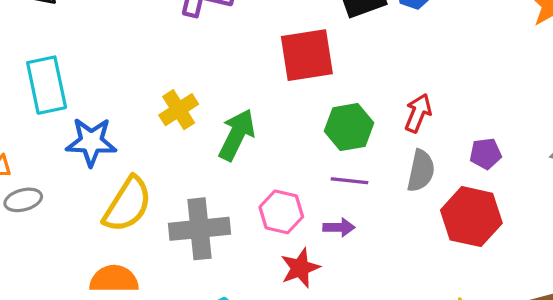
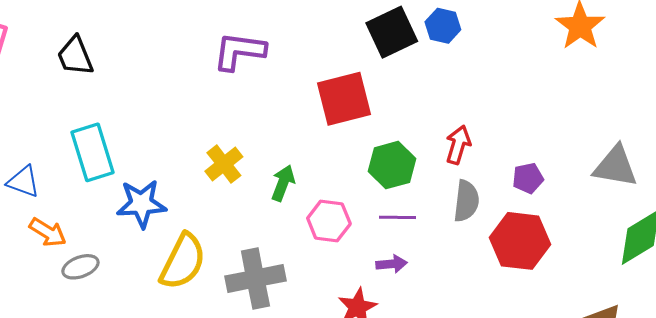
green arrow: (237, 135) -> (283, 183), size x0.7
pink hexagon: (281, 212) -> (329, 221), moved

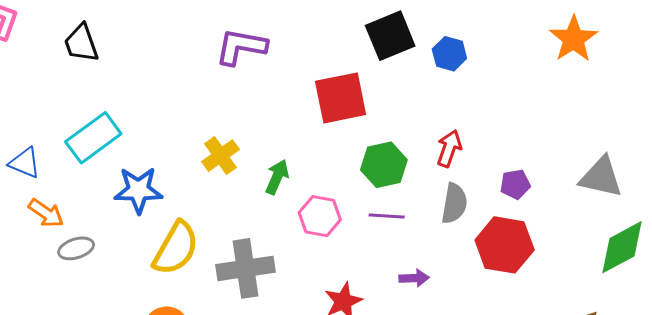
blue hexagon: (443, 26) -> (449, 54), moved
cyan rectangle: (92, 152) -> (93, 138), turned 68
purple arrow: (392, 264) -> (414, 278), moved

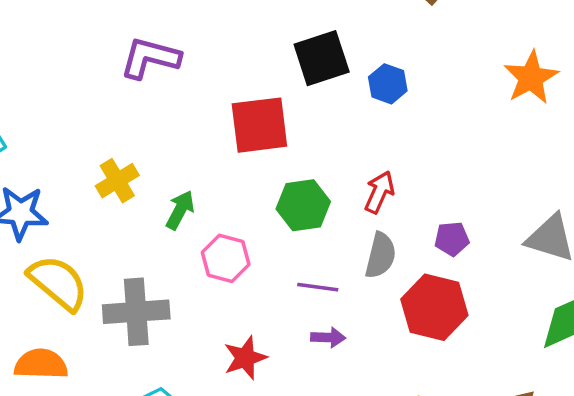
purple line: (387, 216) -> (318, 287), moved
yellow semicircle: (176, 248) -> (58, 283), turned -84

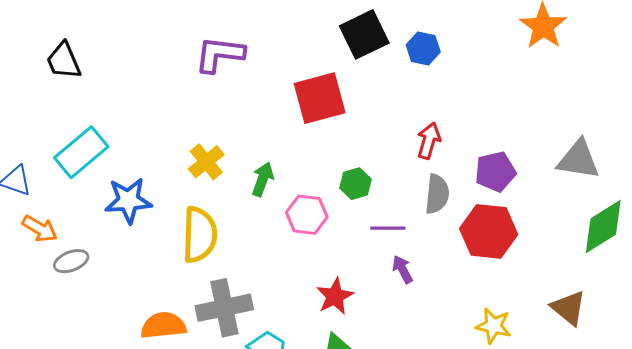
green hexagon: (303, 205) -> (356, 184), moved, size x0.7
purple pentagon: (452, 239) -> (495, 172), size x1.4
yellow semicircle: (58, 283) -> (200, 235), moved, turned 60
gray cross: (136, 312) -> (224, 308), moved
purple arrow: (328, 337) -> (402, 269), turned -112

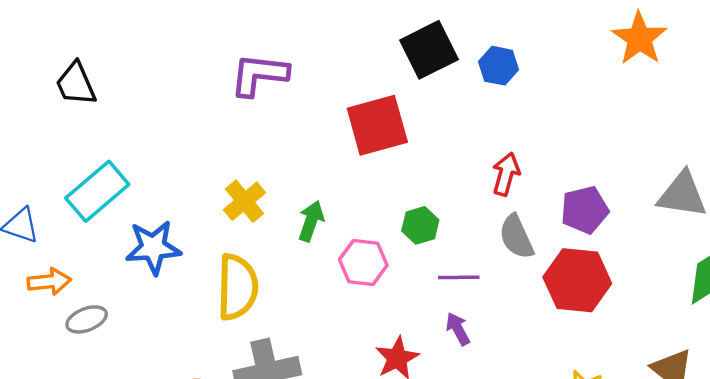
gray semicircle: (437, 194) -> (516, 237), turned 150
orange arrow: (40, 229) -> (49, 282), turned -36
purple arrow: (402, 269) -> (458, 329), moved

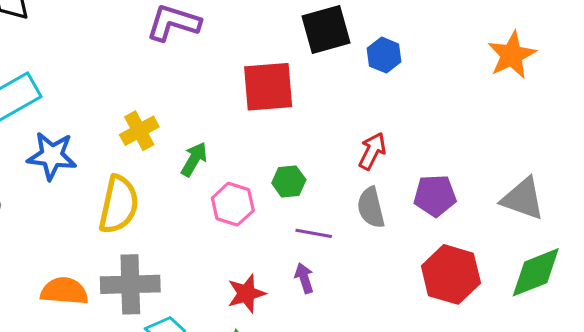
red hexagon: (577, 280) -> (451, 274), moved

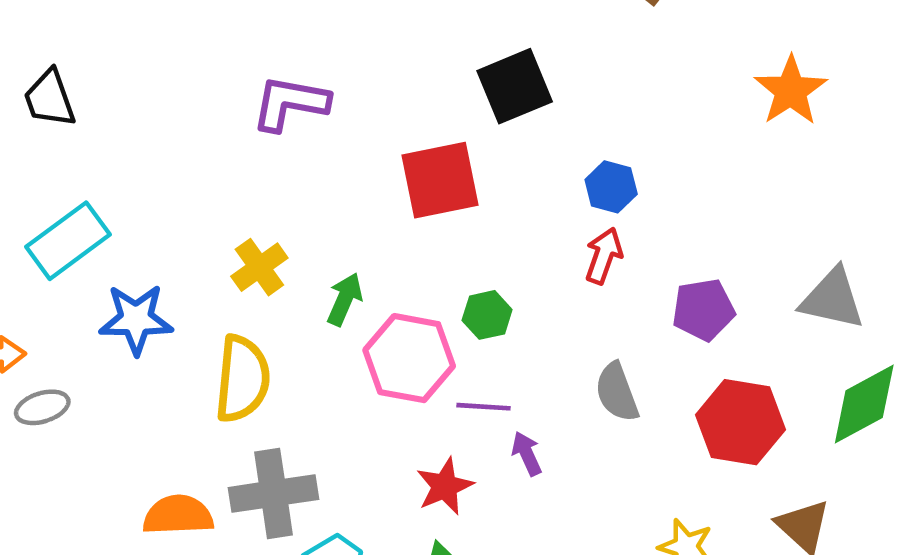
blue hexagon: (384, 55) -> (611, 187), moved
pink hexagon: (233, 204) -> (409, 358), size x1.4
gray semicircle: (371, 208) -> (617, 392), moved
purple line: (314, 233) -> (484, 407), moved

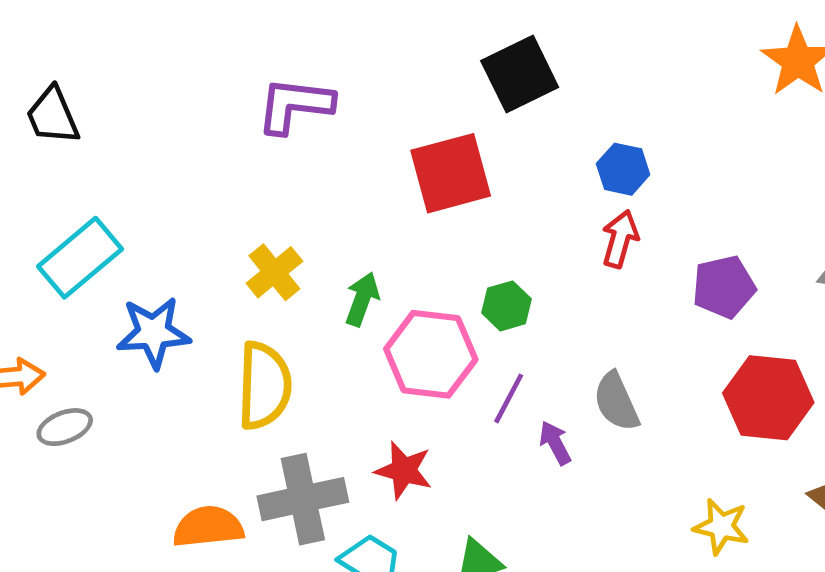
gray semicircle: (617, 392) -> (616, 402), moved
purple line: (484, 407) -> (509, 398), turned -62
red star: (445, 486) -> (404, 470), moved, turned -30

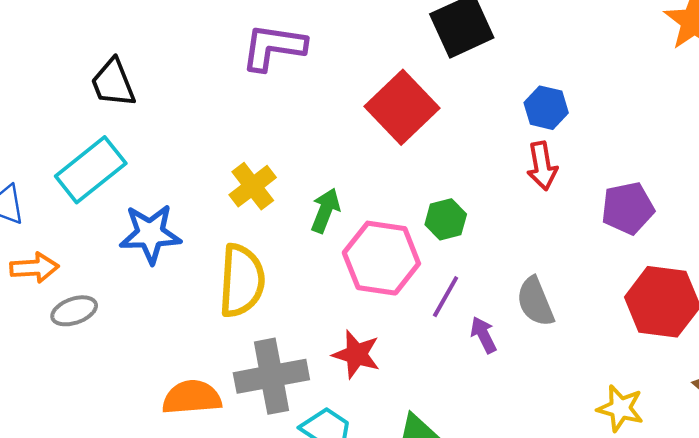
black trapezoid: (53, 116) -> (113, 83), moved
red square: (451, 173) -> (402, 107), turned -30
red arrow: (620, 239) -> (542, 166), turned 153

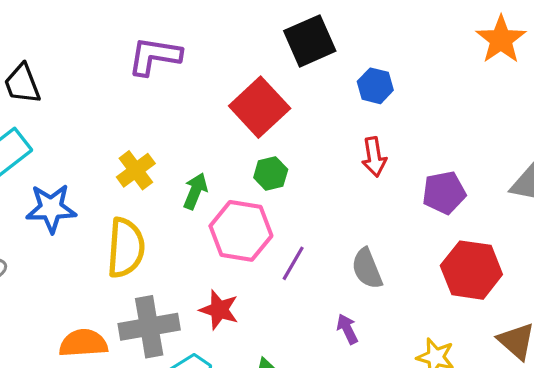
blue hexagon: (546, 108) -> (375, 86), moved
green hexagon: (446, 219) -> (271, 174), moved
purple arrow: (483, 335) -> (347, 329), moved

